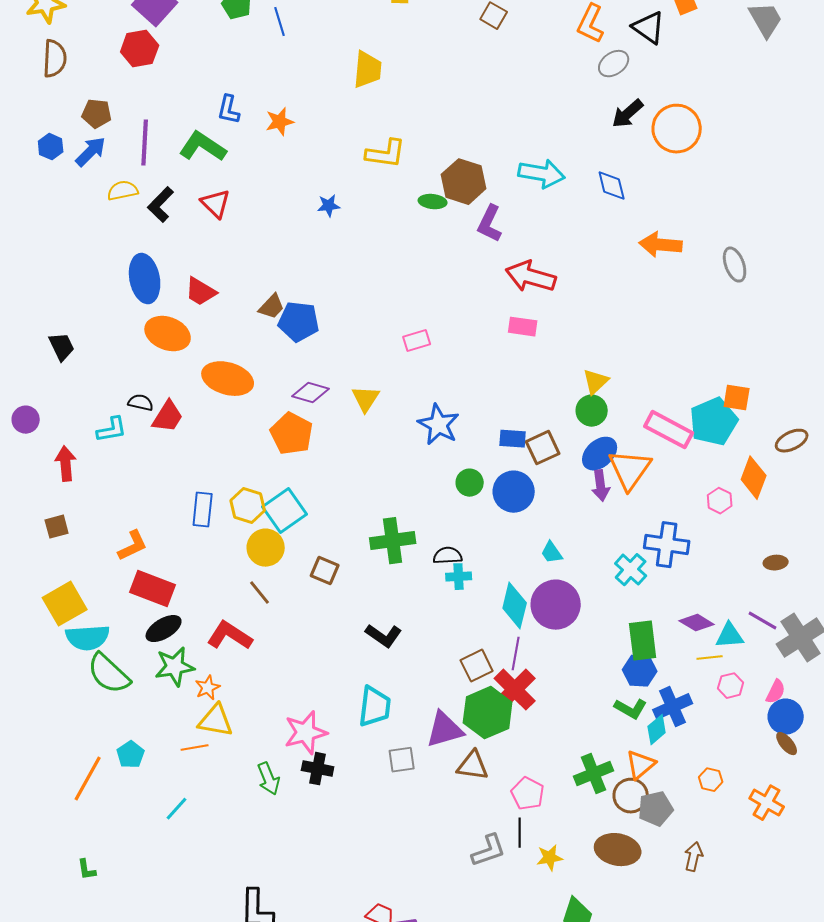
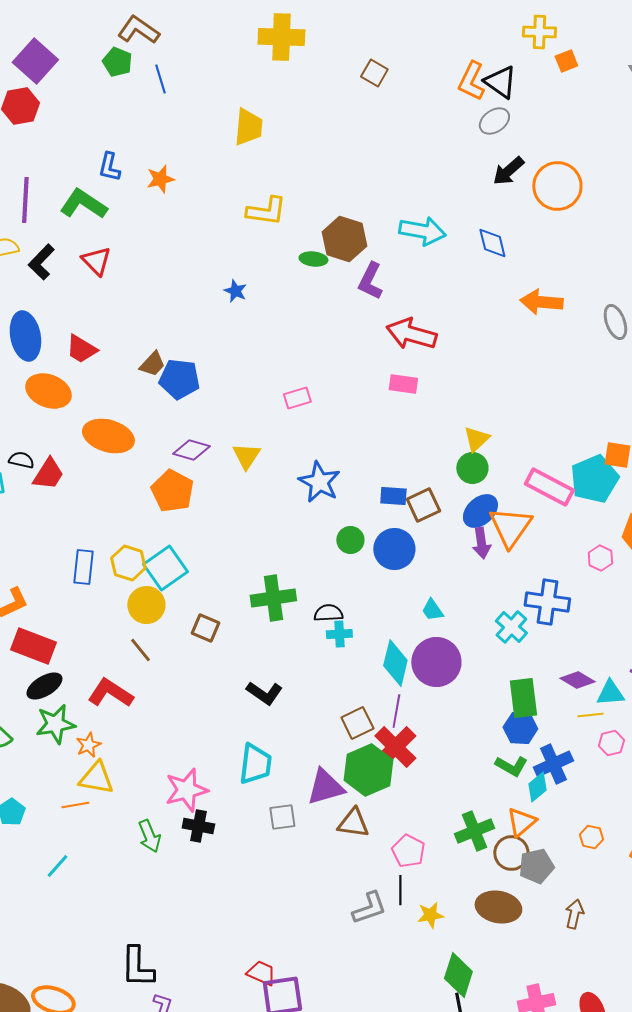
black triangle: (649, 28) -> (500, 82), moved
blue star: (329, 206) -> (235, 291), moved, turned 30

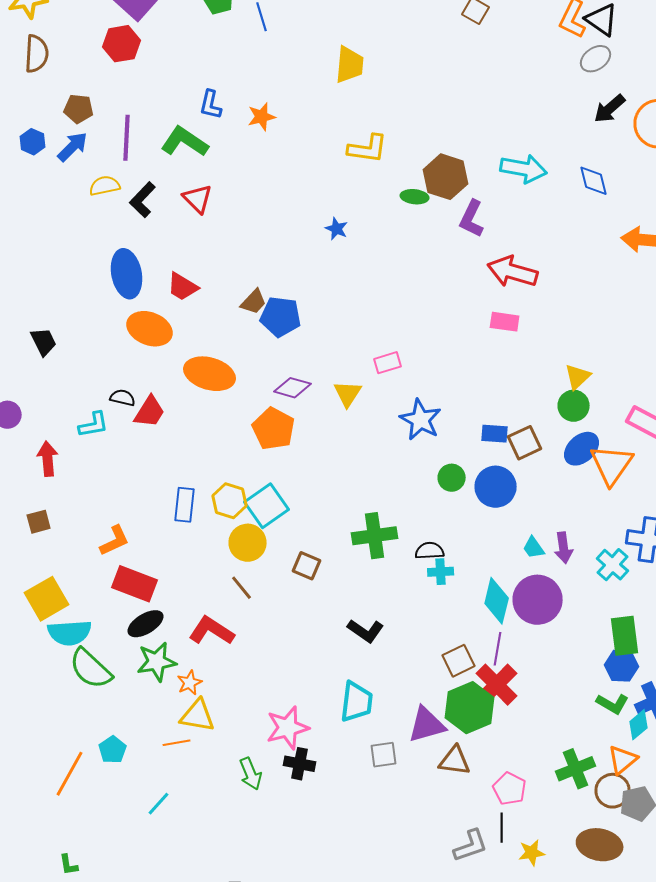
pink rectangle: (297, 398) -> (388, 363), moved
purple arrow: (481, 543) -> (564, 548), moved

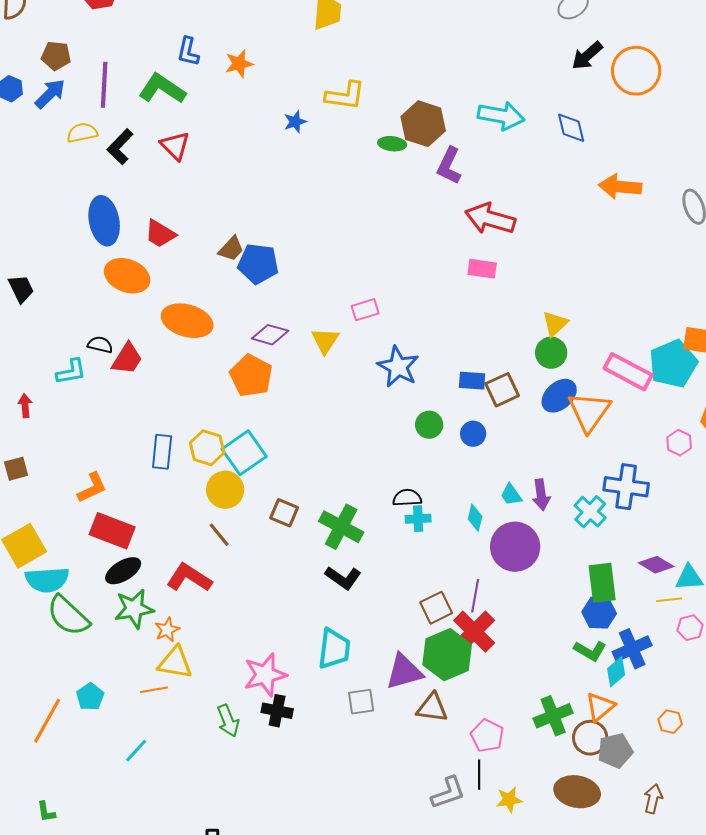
blue star: (337, 229) -> (295, 122), moved, turned 30
red arrow: (48, 459) -> (25, 406), size x0.7
blue circle: (496, 487) -> (473, 434), size x0.6
green cross: (375, 536) -> (341, 527), moved, turned 36
cyan diamond: (497, 601) -> (475, 518), moved, size x0.6

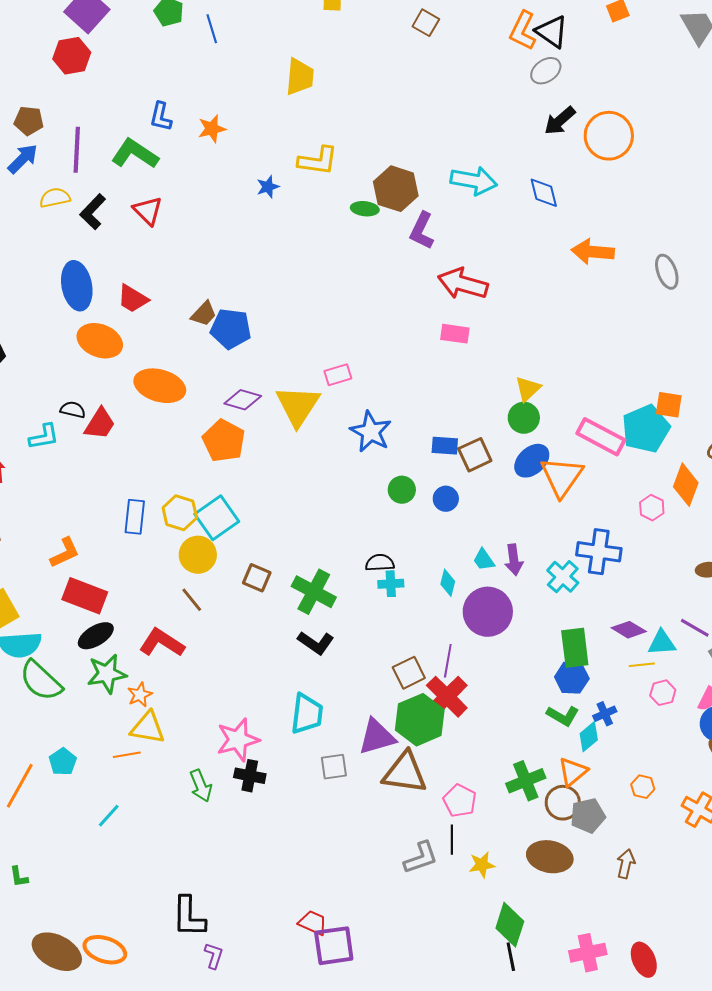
yellow triangle: (325, 341) -> (298, 406), size x1.6
blue cross: (632, 649) -> (605, 714), size x0.6
brown triangle: (432, 708) -> (405, 773), size x1.4

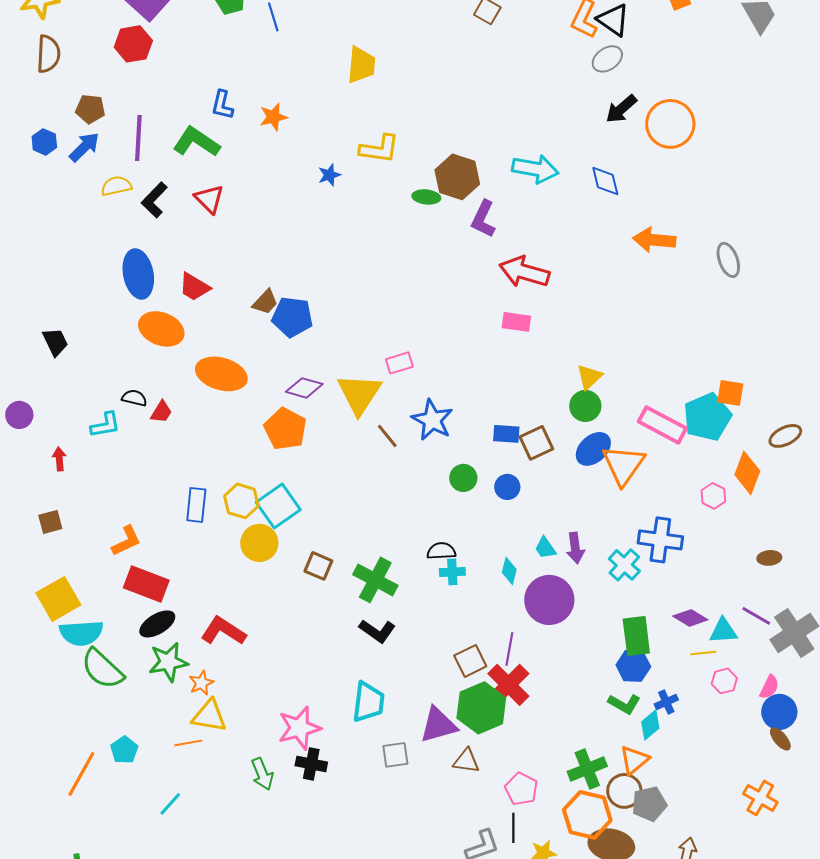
red trapezoid: (100, 424) -> (161, 412), size x0.7
brown line: (192, 600) -> (387, 436), moved
brown triangle: (405, 773) -> (466, 761), size x0.6
orange hexagon: (643, 787) -> (587, 815), moved, size x2.0

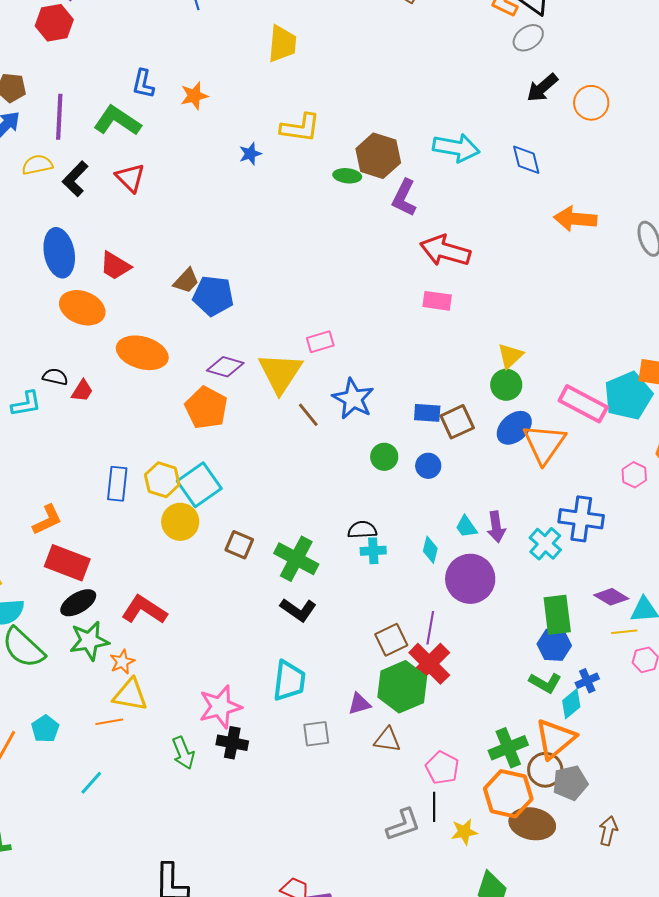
orange circle: (670, 124) -> (591, 103), size x0.7
purple triangle: (438, 725) -> (359, 704), size x0.6
orange triangle: (634, 760) -> (555, 739), size x1.4

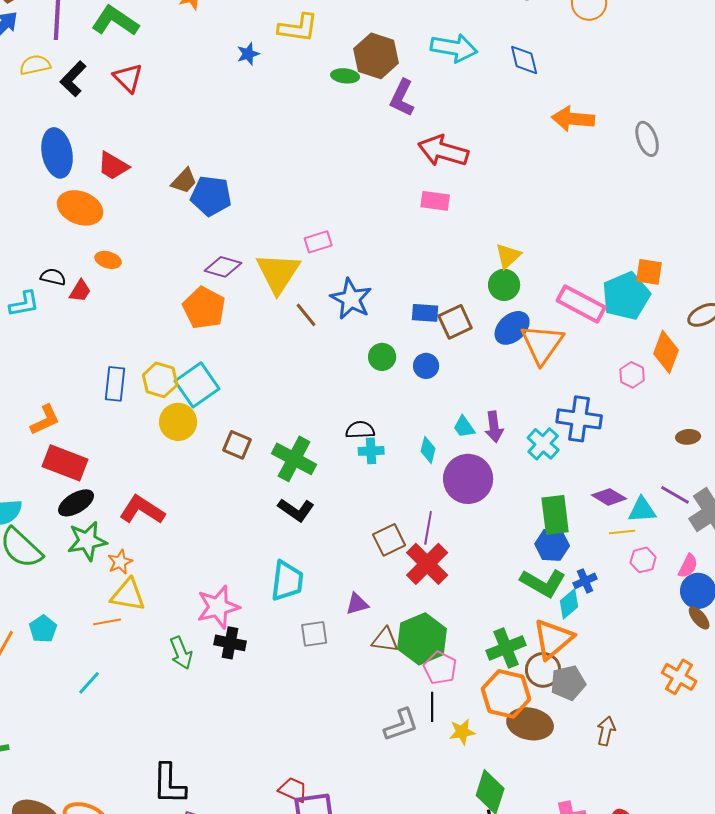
orange ellipse: (142, 353) -> (108, 260), moved, size x0.5
green L-shape: (545, 683) -> (543, 583), size x1.4
green hexagon: (402, 687) -> (422, 639), moved

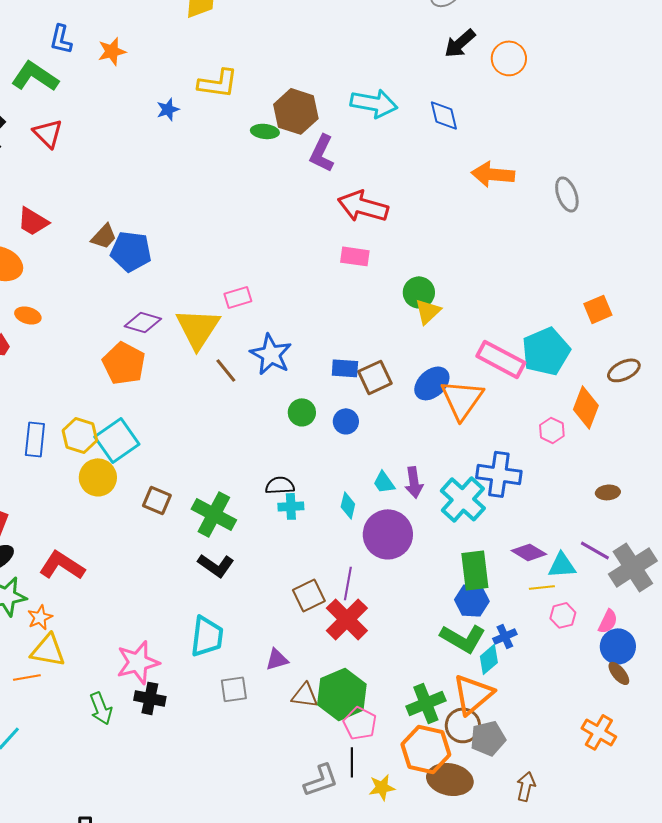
orange square: (649, 272) -> (598, 309), moved, turned -32
green circle: (504, 285) -> (419, 292), moved
cyan cross: (543, 444) -> (463, 499), size x1.4

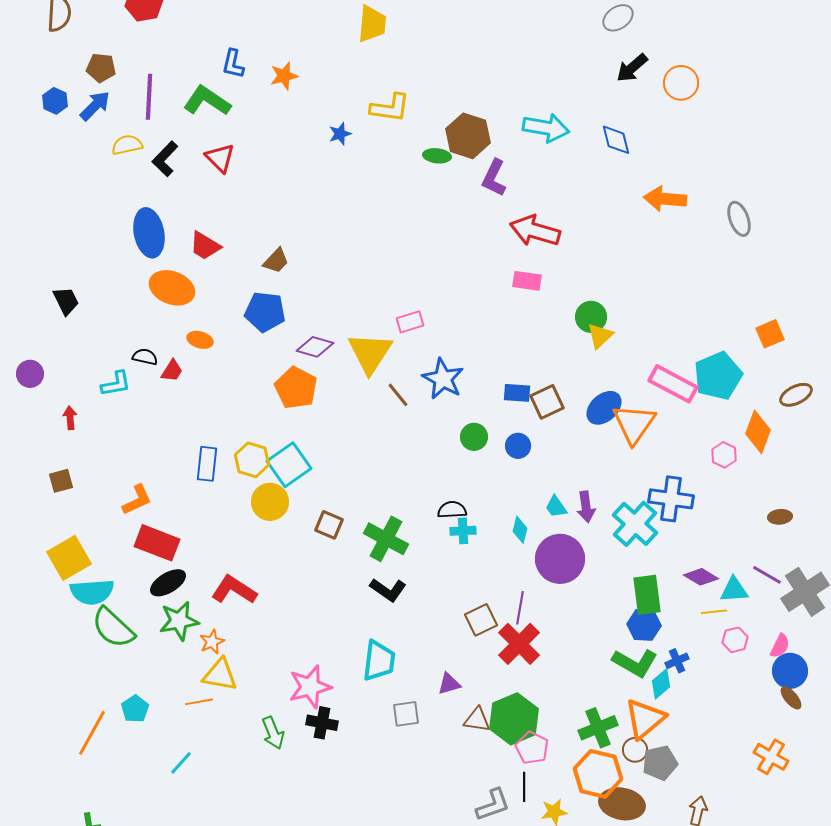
blue pentagon: (131, 251) -> (265, 312), moved
brown circle: (463, 725) -> (635, 750), size x0.7

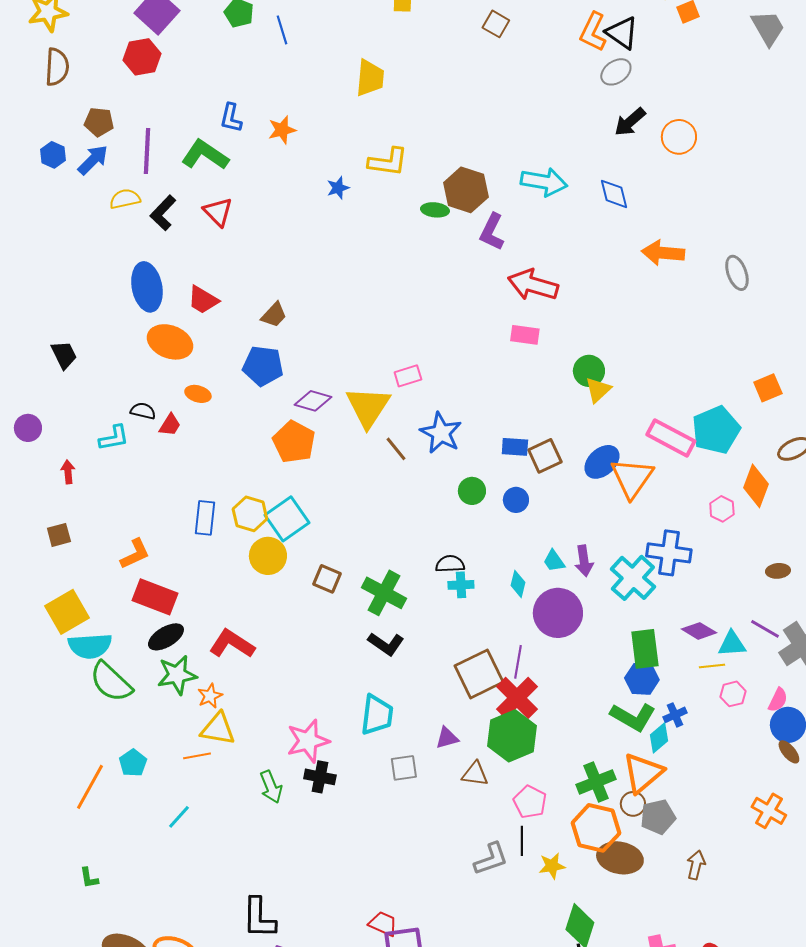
brown square: (481, 620) -> (479, 674), size x1.5
green hexagon: (514, 719) -> (512, 736), moved

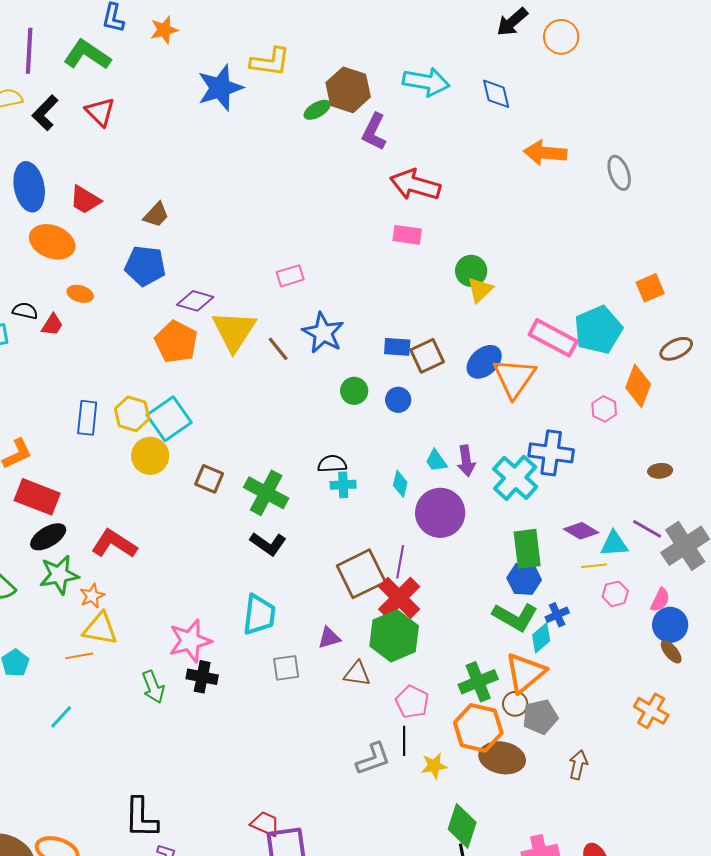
blue star: (338, 188) -> (220, 88), size x2.0
green ellipse: (435, 210) -> (317, 110), turned -36
yellow triangle: (368, 407) -> (234, 331), moved

